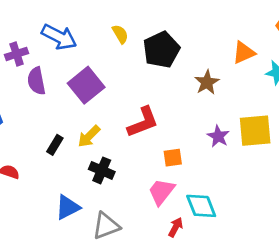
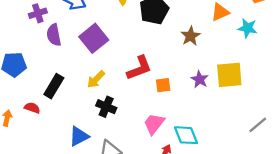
black rectangle: (55, 145) -> (54, 86), moved, size x1.5
orange square: (173, 158) -> (163, 85), moved

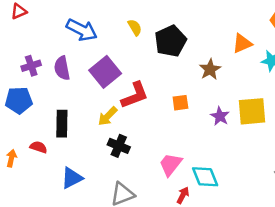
purple cross: (38, 13) -> (31, 66), moved
red L-shape: (139, 68) -> (135, 95), moved
orange square: (163, 85) -> (180, 103), moved
black rectangle: (54, 86) -> (62, 124), turned -30
blue triangle: (79, 136) -> (72, 178), moved

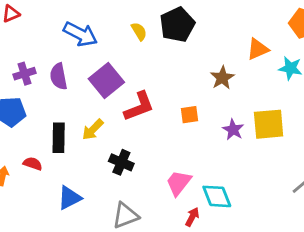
black pentagon: (171, 41) -> (177, 25), moved
yellow arrow: (108, 116) -> (93, 130), moved

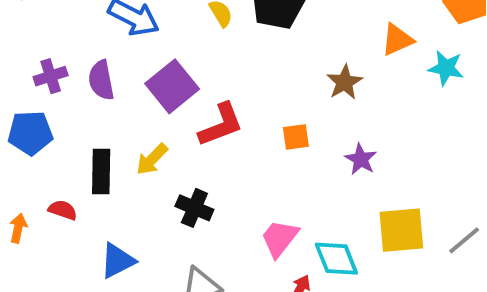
yellow square: (269, 124) -> (401, 230), moved

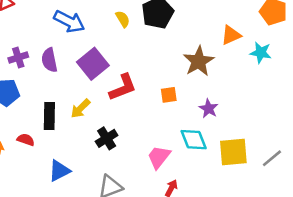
brown star: (345, 82) -> (199, 61), size x1.4
black cross: (194, 208) -> (107, 138), turned 35
cyan diamond: (336, 259) -> (194, 140), moved

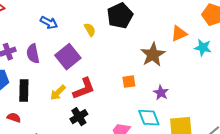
yellow semicircle: (123, 19) -> (90, 30), moved
blue arrow: (69, 21) -> (49, 23), size x0.7
red L-shape: (123, 87) -> (84, 89), moved
black rectangle: (49, 116) -> (24, 91), moved

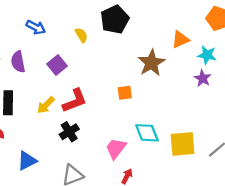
purple square: (68, 57) -> (57, 65), size x0.7
purple star: (161, 93) -> (203, 78), moved

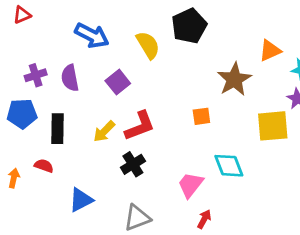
blue arrow: (36, 27) -> (92, 35), size x1.4
yellow semicircle: (81, 35) -> (148, 45), size x1.5
yellow square: (183, 144) -> (273, 126), moved

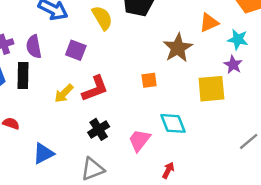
purple square: (118, 82) -> (76, 50), turned -30
black rectangle: (58, 129) -> (23, 75), moved
black cross: (133, 164) -> (99, 129), moved
red arrow: (204, 219) -> (168, 170), moved

